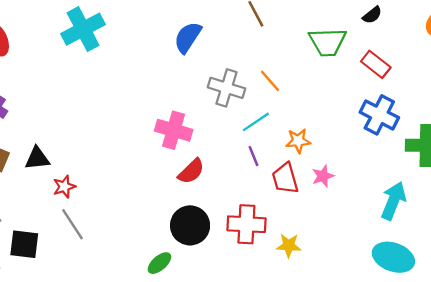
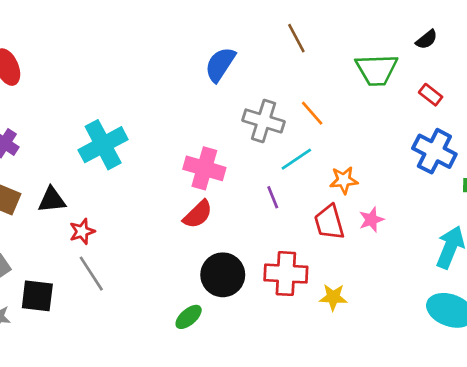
cyan cross: (83, 29) -> (103, 145), moved
red rectangle: (376, 64) -> (431, 95), size x0.7
purple line: (253, 156) -> (273, 197), moved
red semicircle: (191, 171) -> (198, 214), moved

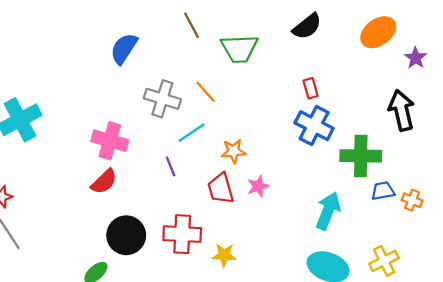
black semicircle: (427, 39) -> (307, 26), size x1.5
green trapezoid: (377, 70) -> (239, 49), moved
red rectangle: (431, 95) -> (311, 88), moved, turned 36

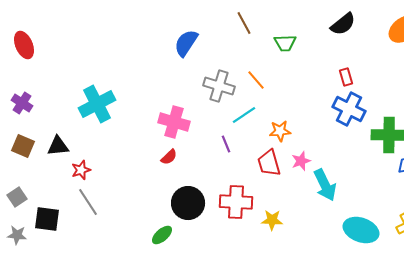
green trapezoid: (239, 49) -> (285, 43), size x0.7
red semicircle: (104, 182) -> (169, 157), size x0.7
cyan arrow: (328, 211) -> (325, 185), moved, turned 132

